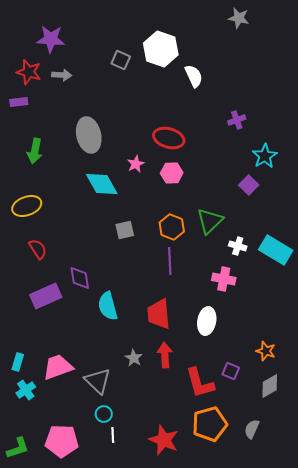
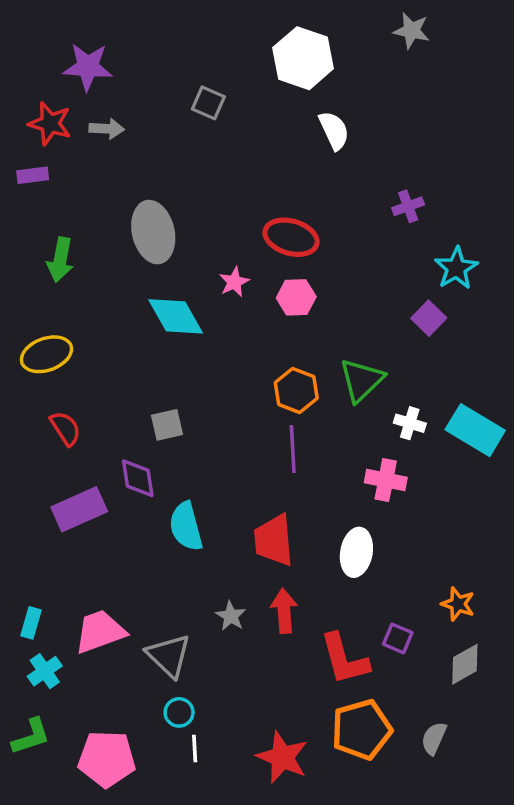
white hexagon: (161, 49) -> (303, 58), moved
gray square: (125, 230) -> (167, 425), moved
green L-shape: (18, 448) -> (31, 737), moved

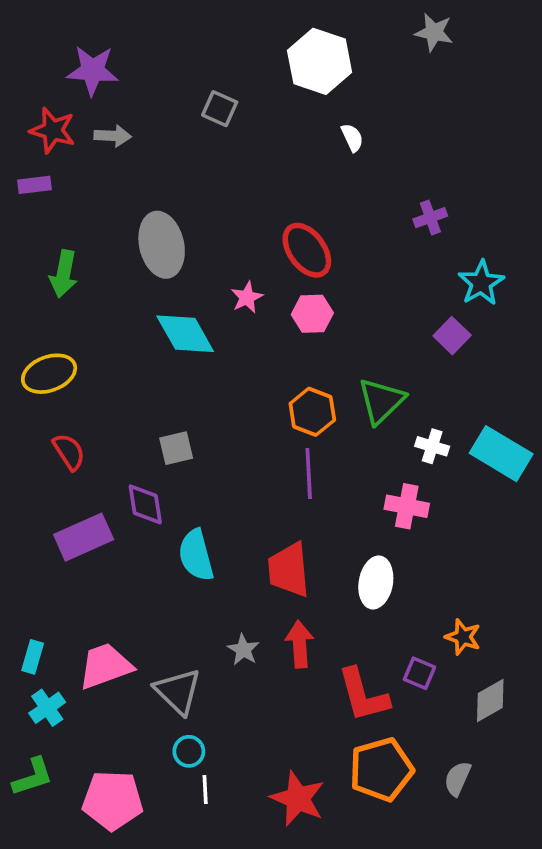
white semicircle: (334, 130) -> (352, 138), size x0.7
red ellipse: (291, 237) -> (307, 250), turned 38
orange star: (458, 604) -> (463, 637), moved

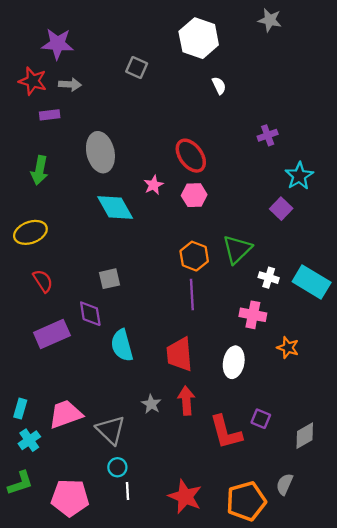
purple rectangle: (34, 185) -> (50, 115), moved
orange star: (463, 637) -> (288, 348), moved
orange pentagon: (381, 769) -> (246, 501), moved

